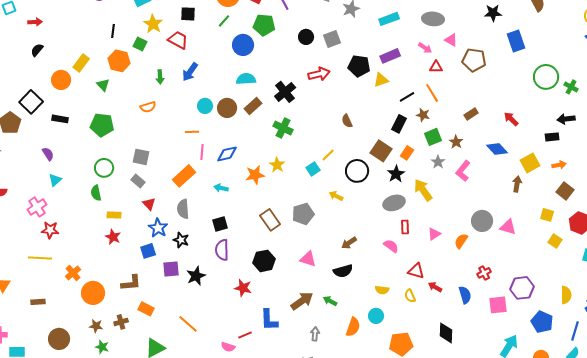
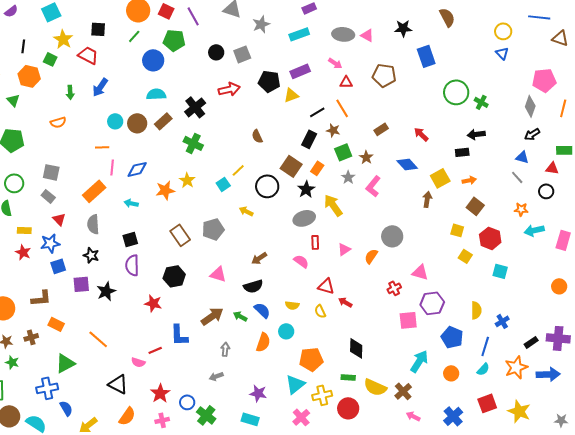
pink triangle: (451, 40) -> (367, 35), moved
pink triangle: (508, 227) -> (420, 272), moved
blue star: (158, 228) -> (50, 243), moved, turned 30
blue semicircle: (465, 295) -> (262, 310), moved, turned -30

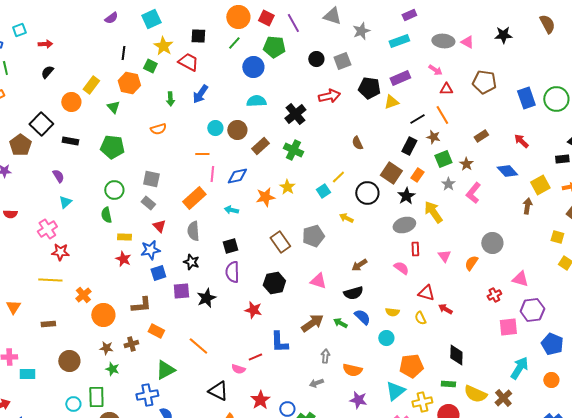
blue rectangle: (426, 56) -> (526, 98), moved
brown rectangle: (163, 121) -> (260, 146), moved
pink triangle: (344, 249) -> (444, 256), turned -32
orange semicircle: (263, 342) -> (352, 370), moved, turned 84

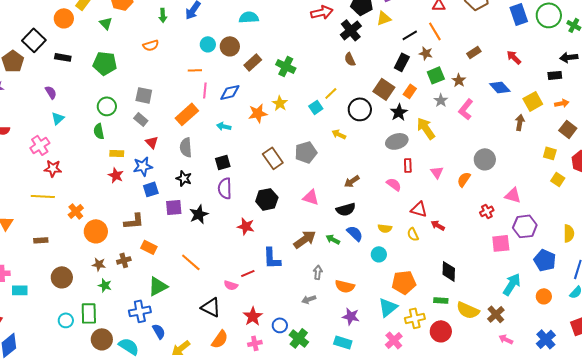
black cross: (295, 114) -> (351, 30), moved

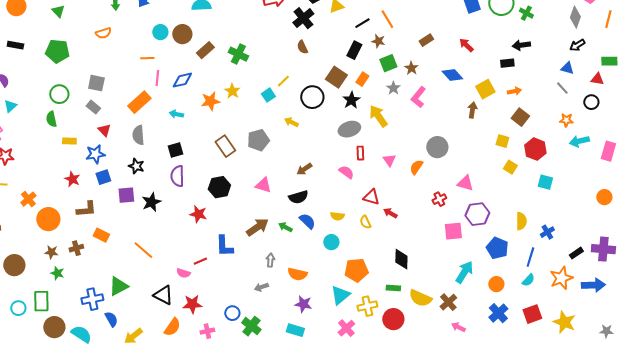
red star: (116, 175) -> (72, 179), moved
green triangle: (158, 286) -> (118, 286), moved
red star: (253, 316) -> (192, 304), moved, turned 30
blue cross: (546, 339) -> (498, 313), moved

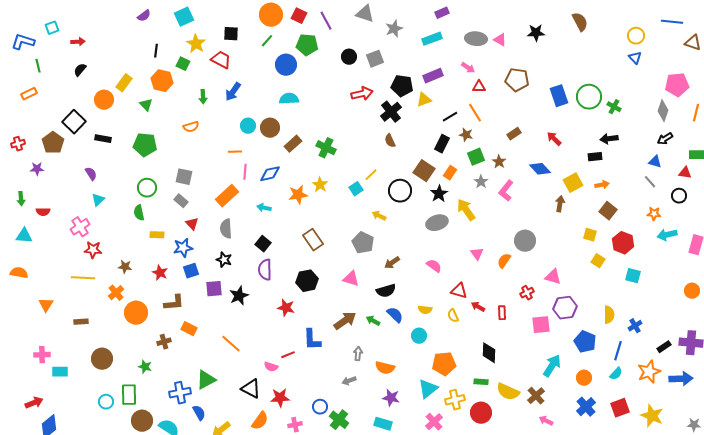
gray pentagon: (258, 140) -> (363, 243), moved, turned -30
black square: (175, 150) -> (263, 244), turned -35
red rectangle: (360, 153) -> (502, 313), moved
brown star: (51, 252) -> (125, 267), moved

